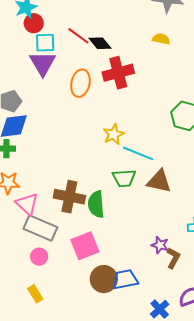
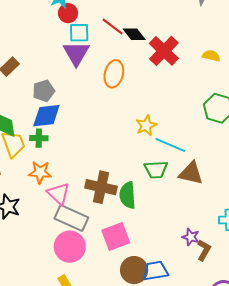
yellow semicircle: (161, 39) -> (211, 56), moved
red cross: (118, 73) -> (164, 51), moved, turned -32
pink circle: (39, 257) -> (70, 247), size x1.8

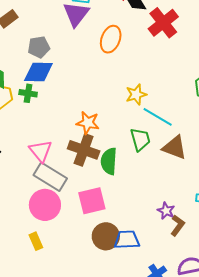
green trapezoid: (156, 170) -> (140, 139), turned -110
orange star: (40, 172) -> (88, 123), moved

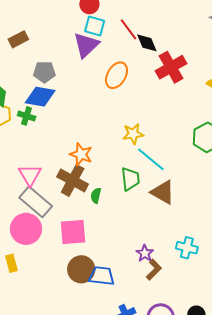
green semicircle: (109, 161) -> (96, 196), size x0.6

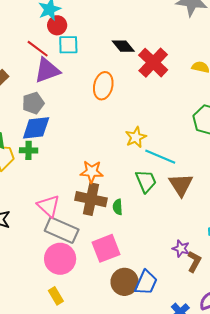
red line: (129, 29) -> (38, 49), moved
purple triangle: (86, 45) -> (47, 70), moved, turned 40
brown triangle: (163, 192) -> (181, 185), turned 44
blue trapezoid: (102, 276) -> (146, 282), turned 124

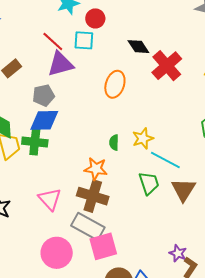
red circle: (57, 25) -> (95, 18), moved
green cross: (29, 150) -> (35, 142), size x1.4
green semicircle: (118, 207) -> (114, 142), moved
gray rectangle: (62, 230) -> (88, 227), moved

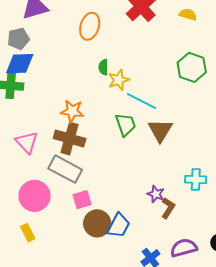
green semicircle: (114, 142) -> (103, 67), moved
pink square: (103, 246) -> (82, 200), moved, size x0.7

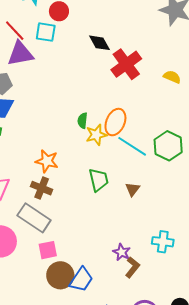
orange ellipse: (90, 26) -> (115, 122), moved
green hexagon: (192, 67) -> (168, 146), moved
cyan line: (141, 101) -> (132, 146), moved
brown triangle: (160, 130) -> (133, 189), size x0.6
brown cross: (70, 139) -> (42, 188), size x0.7

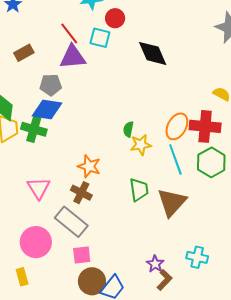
black diamond: (100, 43) -> (153, 53), size x1.4
red cross: (126, 64) -> (205, 126), moved, turned 36
orange ellipse: (115, 122) -> (177, 126), moved
cyan line: (132, 146) -> (175, 159), turned 32
brown triangle: (133, 189) -> (172, 202), size x2.0

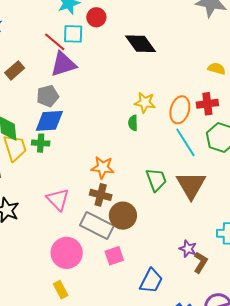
cyan square: (100, 38) -> (73, 34), moved
red cross: (205, 126) -> (207, 104), size x0.7
green cross: (34, 129) -> (41, 143), size x0.7
yellow star: (141, 145) -> (145, 103), moved, turned 30
brown circle: (92, 281) -> (123, 216), moved

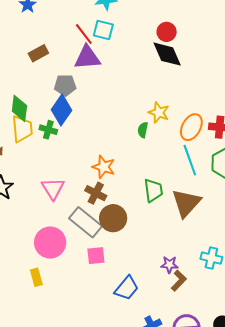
red circle: (96, 17) -> (167, 32), moved
blue diamond: (49, 121) -> (61, 110), turned -64
purple star: (188, 249) -> (169, 265), turned -30

